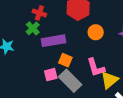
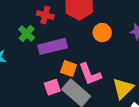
red cross: (39, 13) -> (45, 15), moved
pink L-shape: (96, 67) -> (90, 74), moved

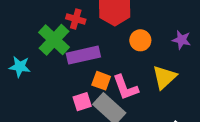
green cross: (27, 34) -> (54, 40), size x1.6
yellow triangle: (123, 88) -> (164, 77), moved

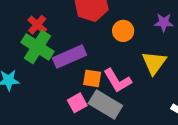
red cross: (76, 19) -> (37, 25), moved, turned 36

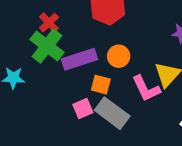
orange circle: (123, 31) -> (119, 56), moved
pink L-shape: (117, 81) -> (146, 89), moved

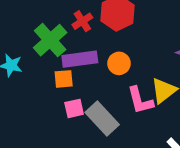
red cross: (49, 23) -> (82, 21), moved
orange square: (101, 85) -> (64, 79), moved, turned -30

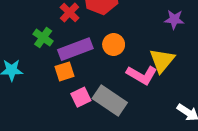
green cross: (50, 40) -> (43, 38), size x0.6
pink L-shape: (140, 100) -> (142, 75), turned -32

